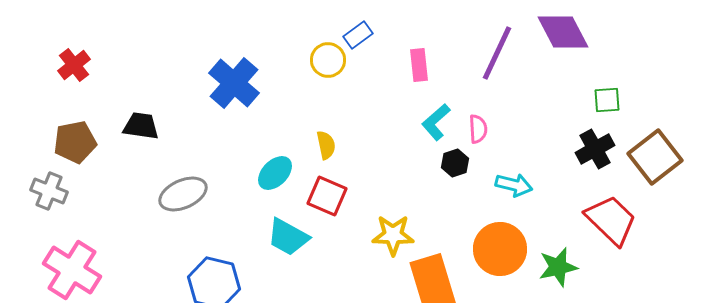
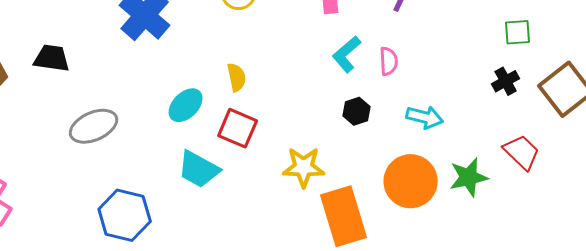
black cross: (595, 149) -> (506, 81), size x0.7
black hexagon: (455, 163) -> (357, 111), moved
red trapezoid: (611, 220) -> (522, 152), size x0.7
green star: (558, 267) -> (469, 177), moved

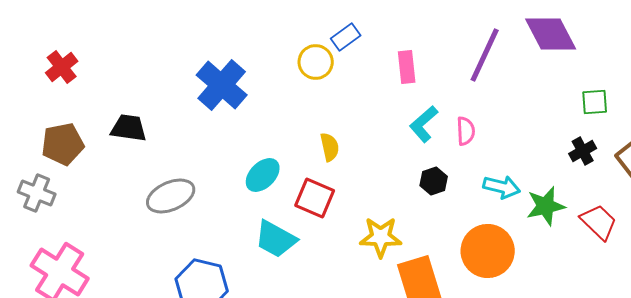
yellow semicircle: (237, 77) -> (330, 147), moved
green star: (469, 177) -> (546, 206), moved

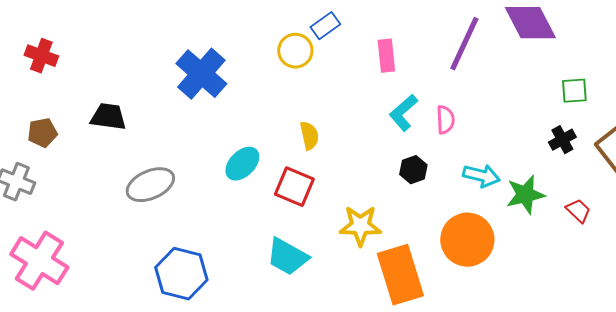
red cross: (62, 67) -> (41, 56), turned -32
brown pentagon: (63, 144) -> (42, 133), size x0.7
red trapezoid: (599, 222) -> (578, 211), size x0.7
cyan trapezoid: (276, 239) -> (287, 257), moved

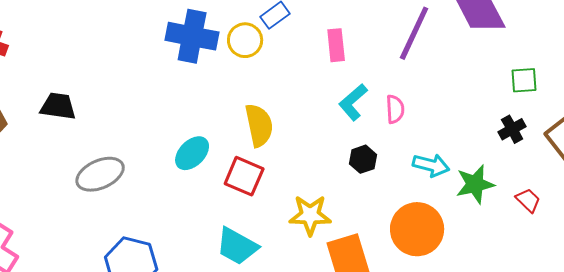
blue cross: (201, 74) -> (192, 36), moved, turned -30
yellow semicircle: (309, 136) -> (259, 125), size x1.5

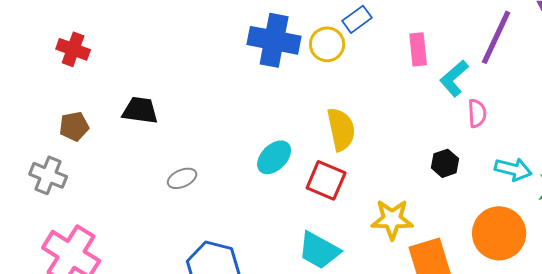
cyan L-shape: (353, 102) -> (454, 78), moved
gray ellipse: (100, 174) -> (182, 178), size x0.6

